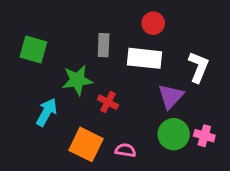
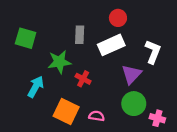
white rectangle: (144, 58) -> (111, 45), turned -30
pink cross: (204, 136) -> (157, 118), moved

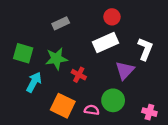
gray rectangle: (80, 35) -> (61, 23), moved, turned 63
green square: (26, 38) -> (23, 53), moved
green circle: (134, 104) -> (113, 100), moved

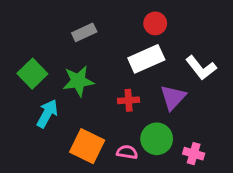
white L-shape: (145, 49) -> (201, 68), turned 120
green square: (23, 53) -> (32, 74), turned 30
red cross: (79, 75) -> (129, 100), moved, turned -32
pink cross: (149, 112) -> (194, 154), moved

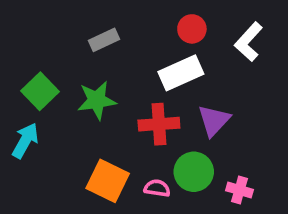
white L-shape: (201, 68) -> (249, 42), moved, turned 80
red cross: (129, 100) -> (159, 124), size x1.5
cyan arrow: (47, 114) -> (25, 141), moved

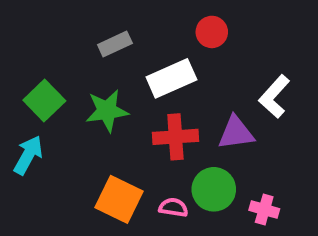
white L-shape: (249, 42) -> (274, 97), moved
white rectangle: (181, 73) -> (171, 78), moved
purple triangle: (214, 120) -> (236, 133), turned 39

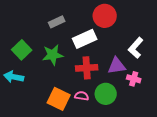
red circle: (212, 32) -> (105, 16), size x1.5
cyan arrow: (28, 155) -> (14, 77), turned -108
pink semicircle: (173, 207) -> (82, 96), moved
pink cross: (264, 209) -> (134, 79), moved

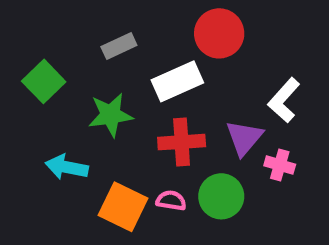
green square: (22, 50) -> (44, 81), moved
purple triangle: (117, 66) -> (244, 138), turned -42
cyan arrow: (14, 77) -> (67, 167), moved

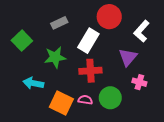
white rectangle: (177, 81) -> (88, 41), turned -35
white L-shape: (284, 100) -> (141, 31), moved
purple triangle: (244, 138) -> (128, 57), moved

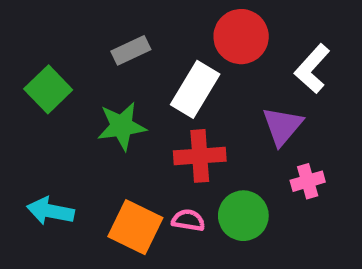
pink cross: (139, 82) -> (308, 181), turned -32
cyan arrow: (33, 83) -> (51, 211), moved

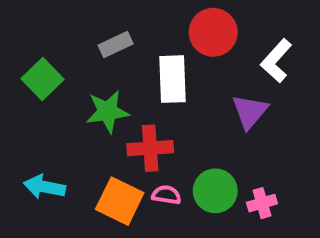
white rectangle: (195, 89) -> (173, 79), turned -33
red cross: (200, 156) -> (150, 148), moved
pink cross: (308, 181) -> (262, 203), moved

